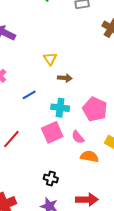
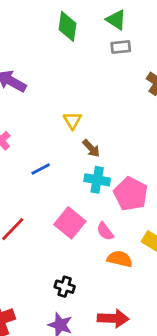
brown arrow: (65, 78) -> (91, 148), turned 40
cyan cross: (60, 108) -> (97, 180), moved
pink square: (52, 132) -> (70, 223), turned -30

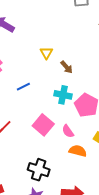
brown arrow: (91, 148) -> (67, 67), moved
black cross: (65, 287) -> (39, 170), size x1.5

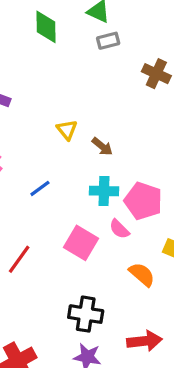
pink semicircle: (68, 131) -> (119, 229), moved
orange semicircle: (78, 151) -> (142, 274), turned 36

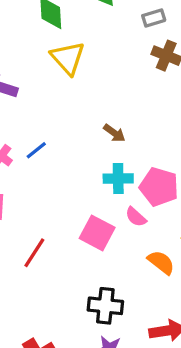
gray rectangle: (108, 41) -> (154, 18), moved
yellow triangle: (67, 130) -> (68, 58), moved, size x1.6
blue line: (40, 188) -> (36, 150), moved

